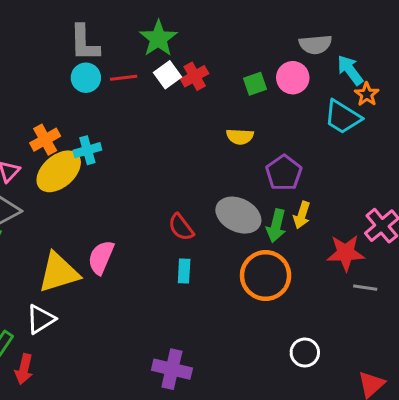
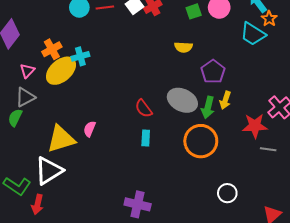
pink semicircle: (101, 257) -> (90, 129), size x0.7
white triangle: (41, 319) -> (49, 171), size x1.4

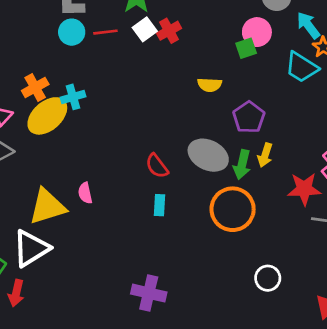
green square: (194, 11) -> (246, 48), moved
pink semicircle: (90, 129) -> (85, 193), turned -35

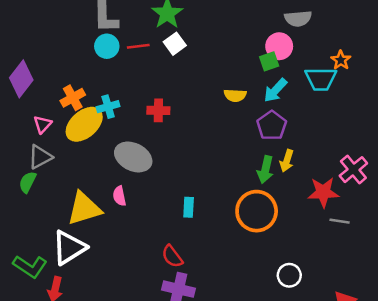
cyan arrow: (308, 25) -> (275, 90), moved, turned -100
red cross: (169, 31) -> (158, 110), moved, turned 30
cyan trapezoid: (302, 67) -> (321, 79), turned -32
gray ellipse: (208, 155) -> (133, 157), moved
red semicircle: (157, 166) -> (172, 256), moved

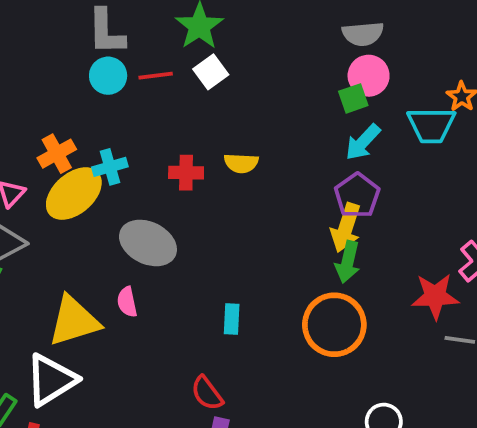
gray semicircle: (298, 19) -> (363, 34), moved
yellow semicircle: (235, 95) -> (241, 163), moved
yellow arrow: (287, 161) -> (346, 228), moved, size x1.4

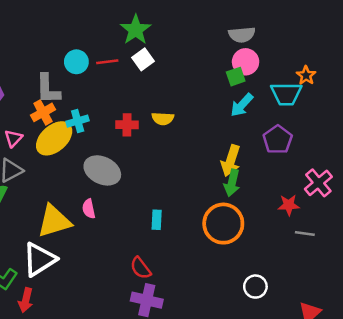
gray L-shape: (106, 32) -> (48, 89), moved
purple pentagon: (357, 195) -> (278, 140), moved
red star: (435, 296) -> (289, 205), size x0.7

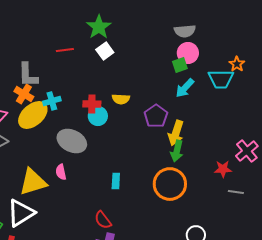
cyan circle: (76, 62) -> (98, 116), moved
red line: (107, 62) -> (65, 50), moved
orange cross: (43, 112) -> (24, 94), turned -30
purple pentagon: (278, 140) -> (156, 116), moved

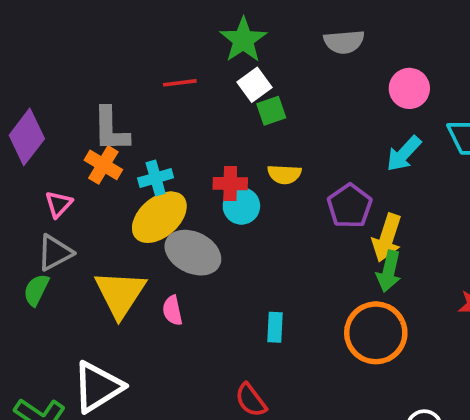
gray semicircle: (185, 31) -> (344, 42), moved
green square: (180, 65) -> (271, 111), moved
yellow ellipse: (33, 115) -> (159, 217), moved
yellow triangle: (33, 182) -> (120, 294), moved, turned -40

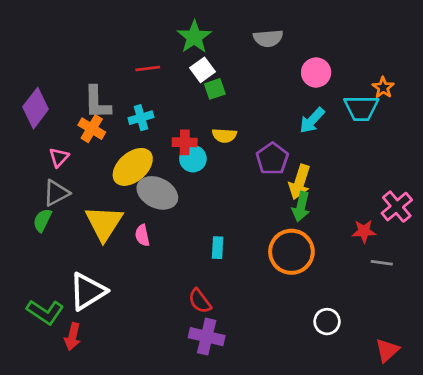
cyan cross: (156, 178) -> (141, 118), moved

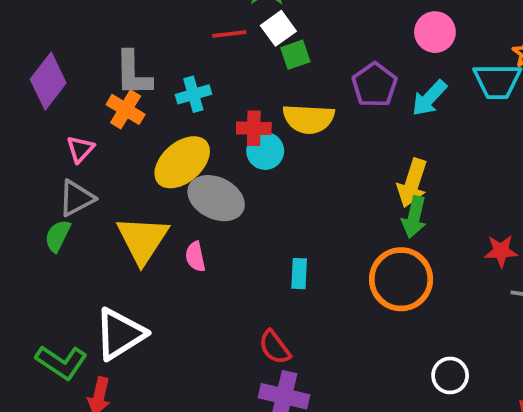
red line: (148, 68) -> (229, 34), moved
yellow semicircle: (224, 135) -> (309, 119), size x1.5
purple pentagon: (272, 159) -> (375, 85), moved

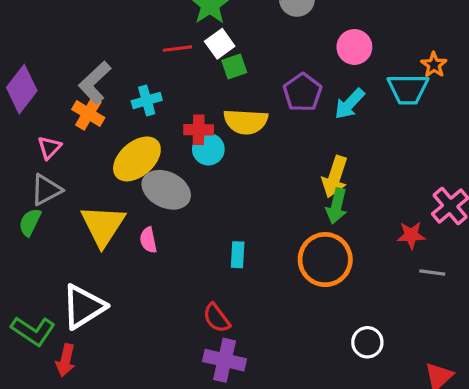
gray L-shape: (133, 74) -> (95, 83), turned 48

